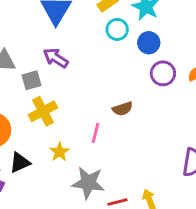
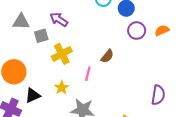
brown semicircle: (122, 109) -> (107, 56), turned -32
yellow cross: (43, 111) -> (62, 54), moved

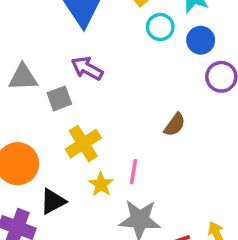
yellow cross: (62, 54) -> (83, 144), moved
pink line: (88, 74) -> (133, 172), moved

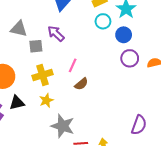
brown semicircle: (175, 125) -> (81, 84), moved
pink line: (133, 172) -> (73, 65), moved

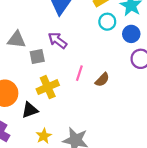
brown semicircle: (81, 84) -> (102, 80), moved
yellow star: (46, 100) -> (44, 136), moved
black triangle: (17, 103) -> (30, 110), moved

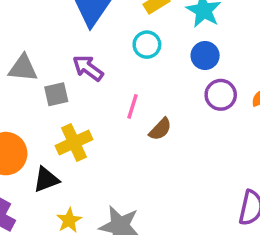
cyan circle: (107, 22) -> (147, 45), moved
pink line: (79, 73) -> (133, 106), moved

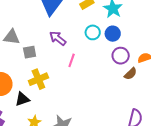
cyan circle: (147, 45) -> (93, 32), moved
purple arrow: (88, 68) -> (58, 38), moved
brown semicircle: (160, 129) -> (130, 74), moved

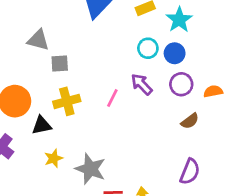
purple arrow: (58, 38) -> (142, 84), moved
pink line: (72, 60) -> (112, 98), moved
brown semicircle: (130, 74) -> (190, 121), moved

